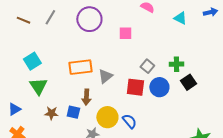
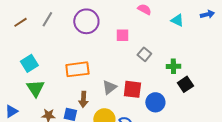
brown line: (23, 20) -> (20, 22), turned -56
gray square: (147, 66) -> (144, 54), moved
gray triangle: (105, 76) -> (109, 87), moved
blue circle: (159, 87) -> (155, 102), moved

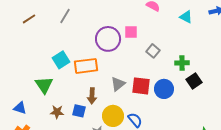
gray line: (47, 19) -> (65, 16), moved
purple circle: (86, 21) -> (108, 39), moved
cyan square: (29, 63) -> (61, 60), moved
blue circle: (155, 102) -> (164, 89), moved
blue triangle: (11, 111) -> (20, 108), turned 48

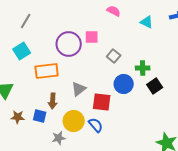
cyan square: (61, 60) -> (22, 51), moved
red square: (141, 86) -> (102, 102), moved
blue circle: (164, 89) -> (124, 84), moved

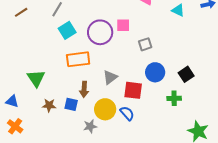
cyan square: (22, 51) -> (67, 30), moved
gray square: (114, 56) -> (145, 44), turned 32
green cross: (143, 68) -> (174, 98), moved

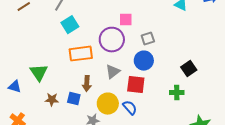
purple circle: (100, 32) -> (112, 40), moved
blue circle: (155, 72) -> (144, 61), moved
blue triangle: (12, 101) -> (15, 87), moved

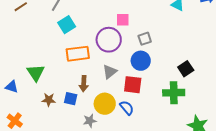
green cross: (177, 93) -> (174, 93), size x1.5

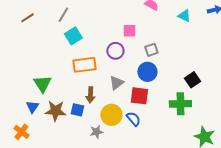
purple circle: (109, 40) -> (115, 51), size x0.7
blue triangle: (12, 87) -> (32, 107), moved, turned 48
brown star: (49, 100) -> (55, 111), size x1.5

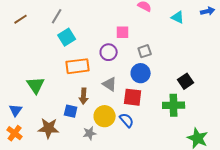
gray triangle: (116, 83) -> (110, 84), turned -49
blue triangle: (32, 107) -> (16, 110), moved
brown star: (55, 111) -> (49, 128), moved

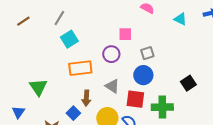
green cross: (174, 105) -> (162, 107), moved
blue square: (71, 111) -> (73, 113), turned 32

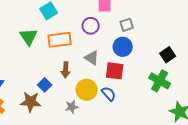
green triangle: (38, 87) -> (29, 37), moved
green cross: (162, 107) -> (160, 81), moved, turned 30
blue square: (73, 113) -> (45, 85), moved

